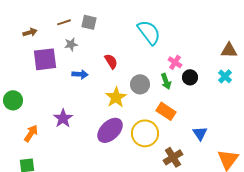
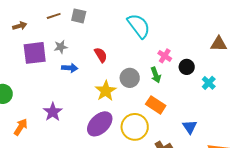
gray star: (71, 44) -> (61, 47), moved
cyan cross: (225, 76) -> (209, 83), moved
black circle: (190, 77) -> (187, 67), moved

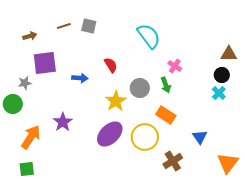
gray star: (61, 47) -> (25, 83), moved
black circle: (187, 67) -> (222, 75), moved
orange arrow: (21, 127) -> (31, 137), size x1.4

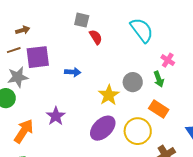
brown line: (64, 26) -> (14, 50), moved
red semicircle: (111, 65) -> (96, 37), moved
gray star: (25, 83) -> (18, 77), size x1.5

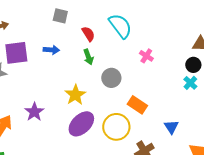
red semicircle: (96, 37) -> (88, 34), moved
blue arrow: (73, 72) -> (51, 50), moved
green arrow: (159, 79) -> (88, 57), moved
yellow star: (109, 95) -> (75, 95), moved

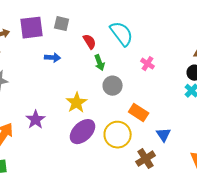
purple square: (16, 53) -> (32, 28), moved
green arrow: (88, 57) -> (100, 63), moved
blue triangle: (171, 127) -> (164, 135), moved

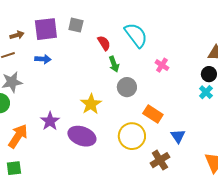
blue arrow: (53, 58) -> (43, 59), moved
purple ellipse: (83, 132) -> (82, 136), moved, turned 64

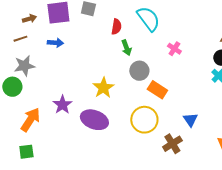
red semicircle: (104, 43) -> (116, 27), turned 42
orange rectangle: (153, 114) -> (157, 90), moved

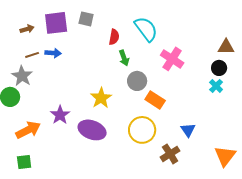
brown line: (20, 39) -> (32, 55), moved
pink cross: (174, 49) -> (172, 59), size x1.6
gray star: (24, 66) -> (22, 76), turned -30
orange arrow: (30, 120) -> (28, 130), turned 30

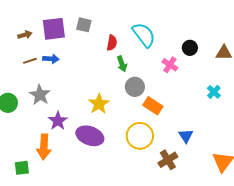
pink cross: (172, 59) -> (170, 65), size x0.7
black circle: (219, 68) -> (190, 48), moved
gray star: (22, 76) -> (40, 95), moved
orange arrow: (28, 130) -> (44, 147), moved, turned 120

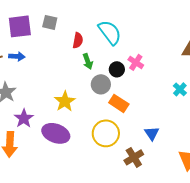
black circle: (190, 48) -> (117, 69), moved

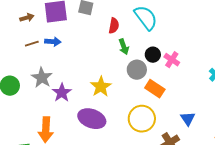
pink cross: (136, 62) -> (172, 60), moved
purple star: (24, 118) -> (62, 93), moved

